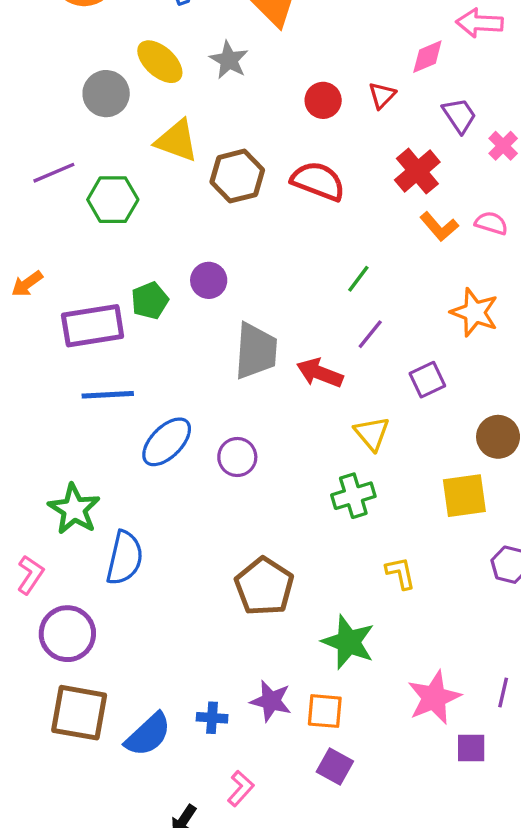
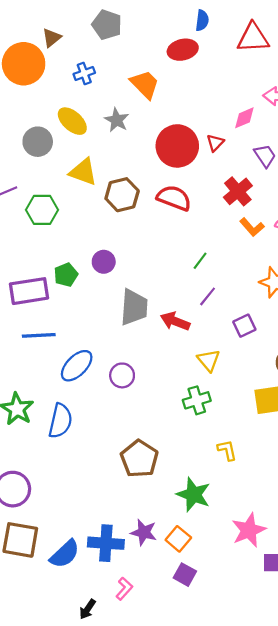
red circle: (323, 100) -> (177, 146), size x1.8
blue semicircle: (125, 558) -> (60, 421), moved
orange square: (325, 711) -> (178, 539), turned 35
blue cross: (212, 718) -> (106, 543), size x1.8

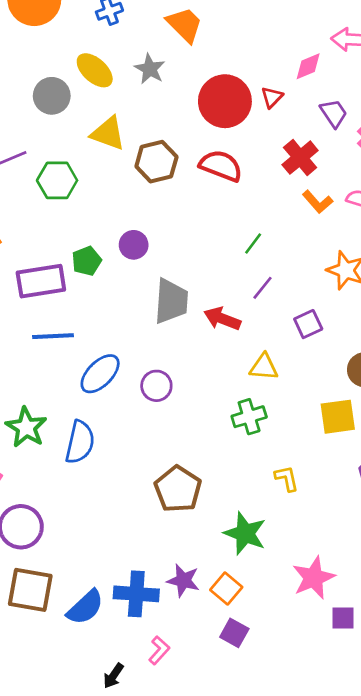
yellow triangle: (209, 360) -> (264, 367), turned -45

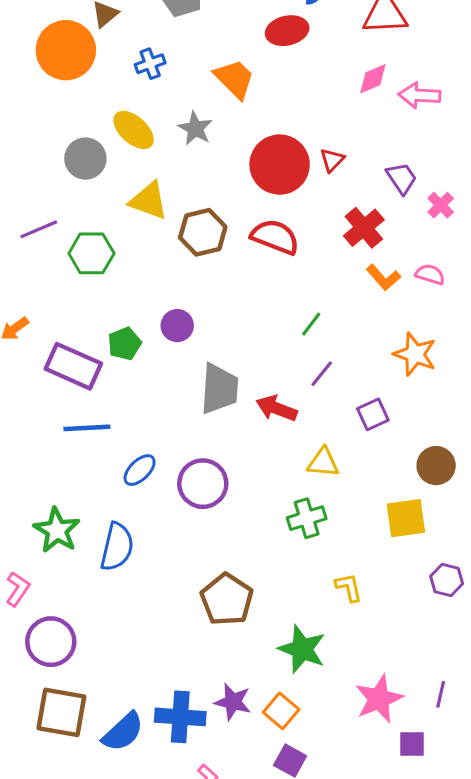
pink diamond: (308, 66) -> (373, 79), moved
purple rectangle: (41, 281) -> (73, 366), turned 33
blue ellipse: (100, 374) -> (140, 470), size x0.7
purple circle: (156, 386) -> (203, 484), size x1.4

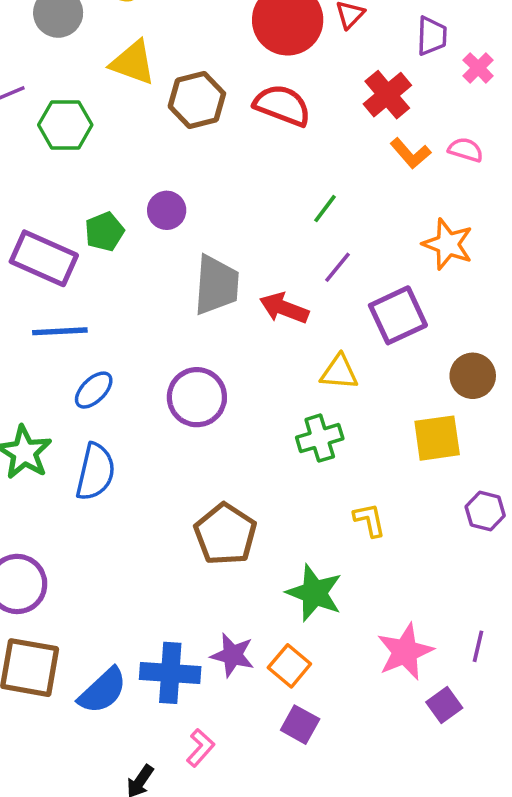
purple trapezoid: (401, 178) -> (432, 36), turned 36
purple square: (373, 414) -> (398, 315), size x1.5
blue ellipse: (140, 470) -> (94, 390), moved
purple square: (412, 744) -> (444, 705), turned -36

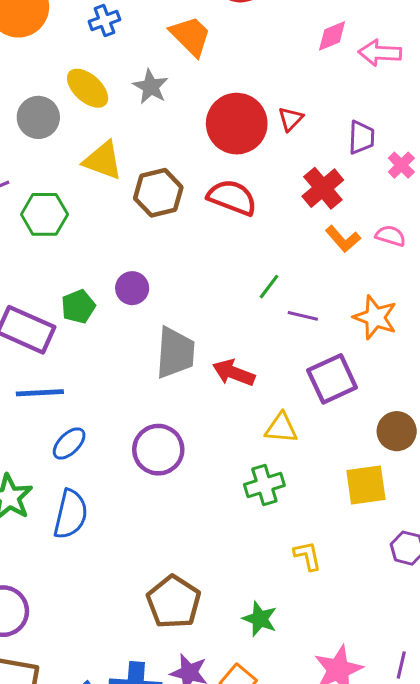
purple line: (337, 267) -> (303, 316), moved, turned 64
brown pentagon: (225, 534) -> (174, 602), moved
green star: (314, 593) -> (260, 619), size x0.7

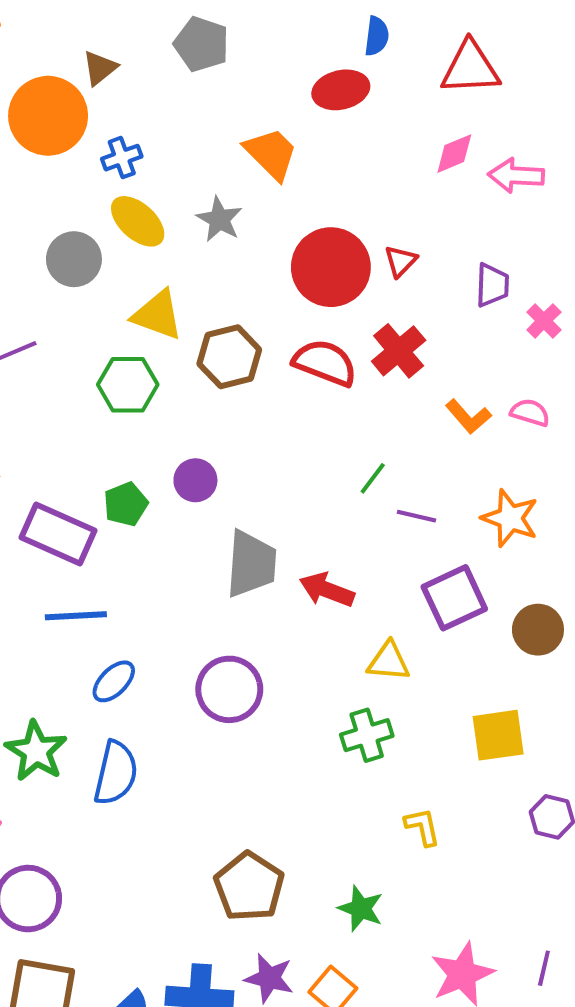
blue cross: (104, 21) -> (122, 158), moved
red cross: (323, 188) -> (399, 351), moved
green hexagon: (44, 214) -> (128, 385), moved
brown circle: (397, 431) -> (538, 630), moved

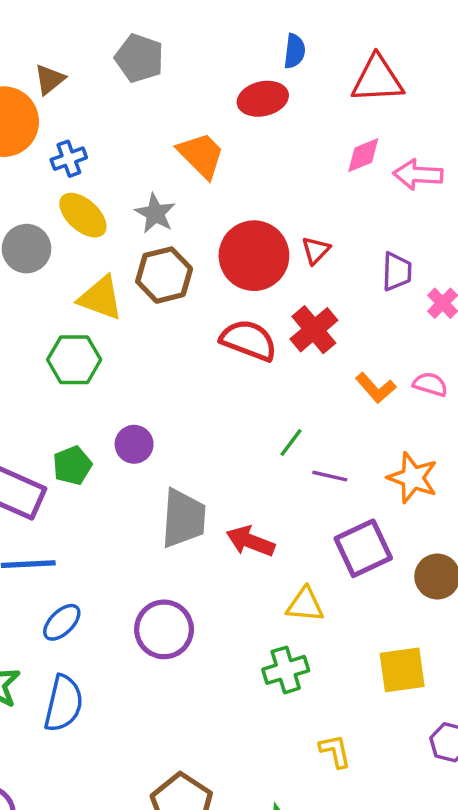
brown hexagon: (229, 357) -> (164, 275), moved

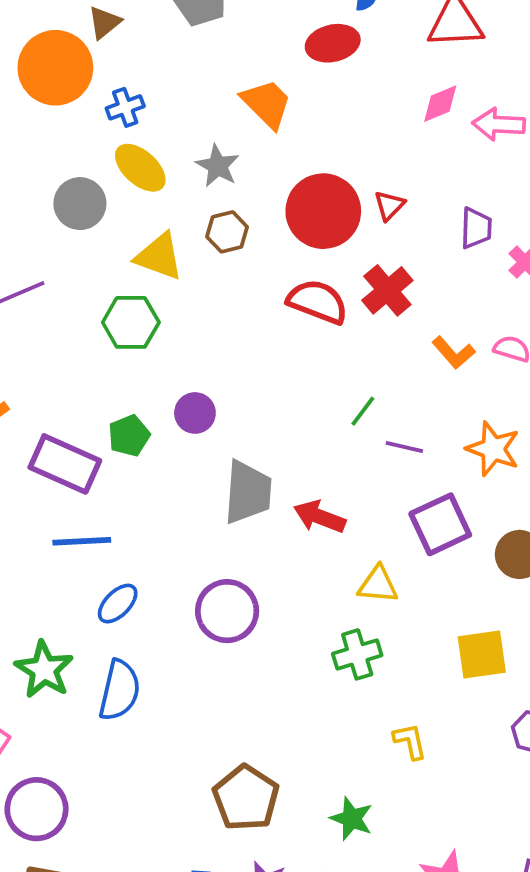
brown hexagon: (164, 275) -> (227, 232), size x0.7

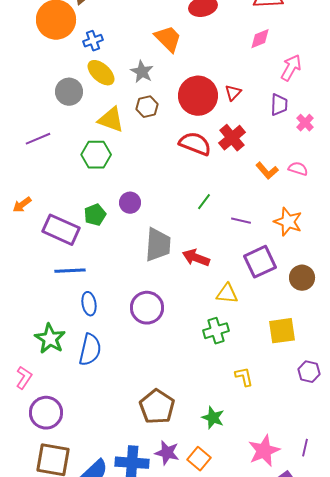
pink arrow: (499, 124) -> (291, 68), moved, turned 116
green line: (363, 411) -> (204, 202), moved
blue ellipse: (118, 604) -> (89, 304), turned -55

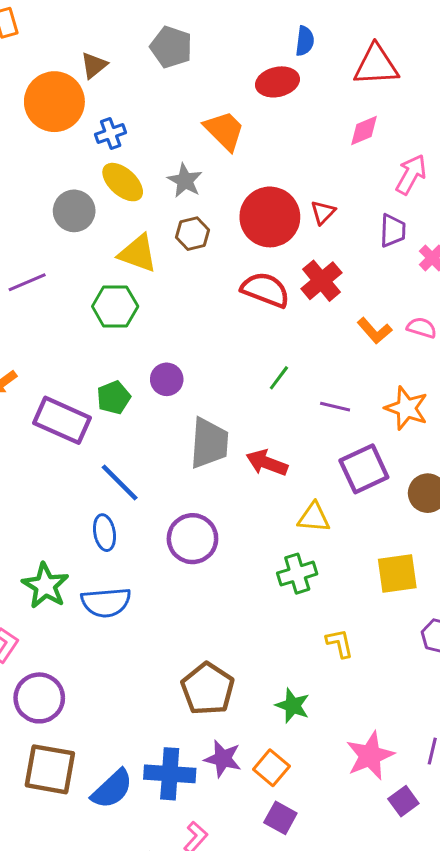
blue line: (70, 271) -> (120, 483), moved, turned 48
blue semicircle: (90, 350) -> (106, 602), turned 72

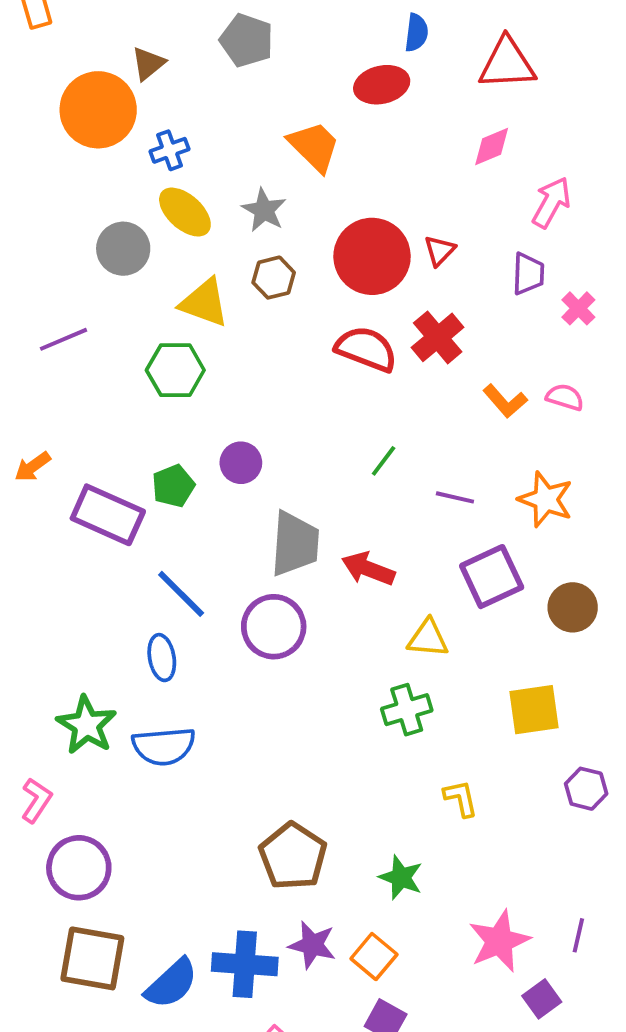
purple circle: (192, 539) -> (274, 627), moved

